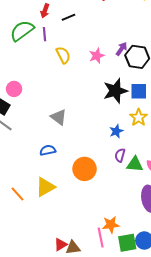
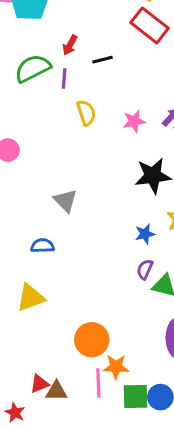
orange circle: (85, 169) -> (92, 340), moved

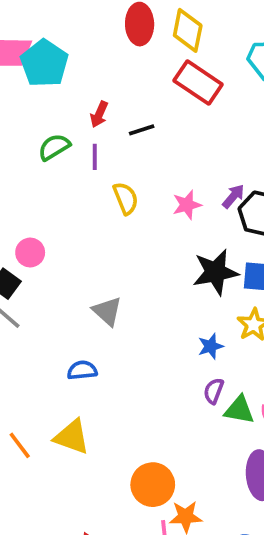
green semicircle: (33, 68) -> (54, 147), size x0.7
yellow triangle: (31, 298) -> (72, 437), turned 44

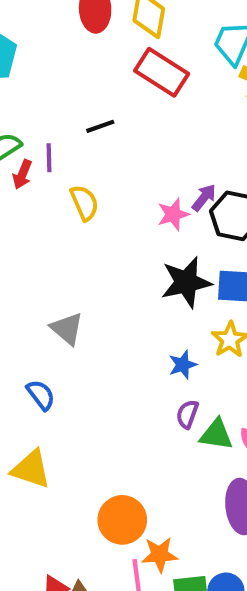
red arrow: (99, 114) -> (22, 174), moved
pink star: (187, 205) -> (173, 214), moved
blue semicircle: (82, 370) -> (41, 395), turned 60

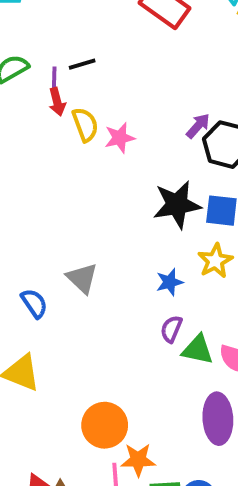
black line: (100, 126) -> (82, 64), moved
red arrow: (22, 174) -> (57, 102), moved, turned -40
pink star: (173, 214) -> (120, 138), moved
gray triangle: (67, 329) -> (82, 278), moved

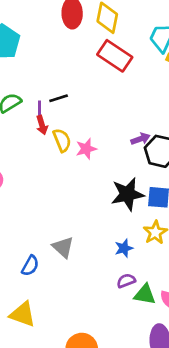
purple arrow: (198, 126) -> (141, 139), turned 30
blue semicircle: (34, 303) -> (30, 266), turned 65
purple semicircle: (171, 329) -> (126, 281), turned 48

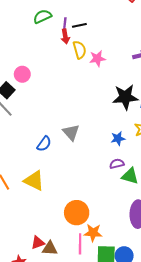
black line: (59, 98) -> (79, 25), moved

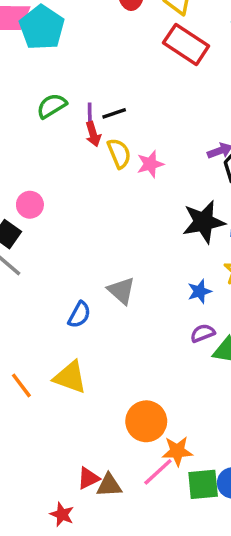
pink line: (80, 244) -> (158, 472), turned 54

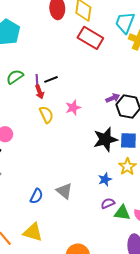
yellow semicircle: (119, 153) -> (46, 115), moved
gray triangle: (121, 291) -> (64, 191), moved

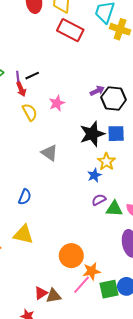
yellow star: (127, 167) -> (106, 162), moved
gray triangle: (64, 191) -> (49, 153), moved

